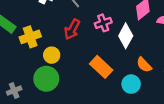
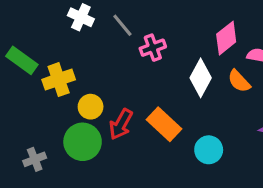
pink cross: (103, 23) -> (153, 48), moved
red arrow: (72, 29) -> (121, 124), moved
orange semicircle: (144, 65) -> (239, 81), moved

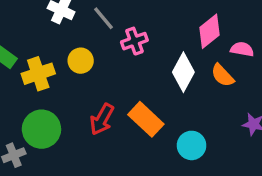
yellow circle: (91, 107) -> (81, 61), moved
green circle: (83, 142) -> (41, 129), moved

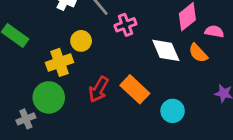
white diamond: (183, 72) -> (166, 50), turned -52
yellow cross: (38, 74) -> (60, 62), moved

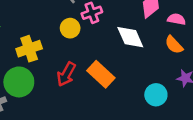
yellow circle: (81, 41) -> (70, 28), moved
orange semicircle: (198, 53) -> (174, 45), moved
cyan circle: (173, 111) -> (156, 95), moved

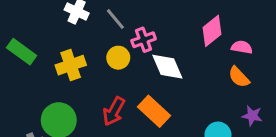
white diamond: (130, 37) -> (167, 67), moved
yellow cross: (29, 49) -> (71, 65), moved

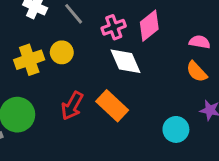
pink diamond: (212, 31) -> (149, 26), moved
pink cross: (144, 40) -> (114, 27), moved
yellow circle: (118, 58) -> (62, 52), moved

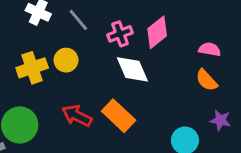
red arrow: (72, 106) -> (77, 116), turned 88

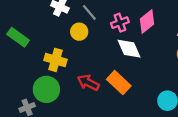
yellow circle: (66, 60) -> (79, 32), moved
yellow cross: (32, 68) -> (55, 60), moved, turned 35

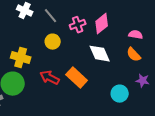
yellow circle: (79, 32) -> (53, 42), moved
white diamond: (129, 49) -> (100, 54), moved

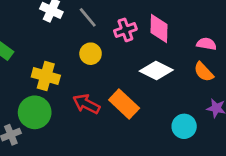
pink diamond: (102, 24) -> (159, 29), turned -50
white diamond: (100, 54) -> (156, 70), turned -40

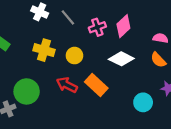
pink diamond: (159, 29) -> (123, 26), turned 45
yellow circle: (91, 54) -> (74, 56), moved
yellow cross: (46, 76) -> (44, 50), moved

